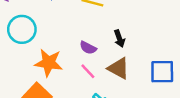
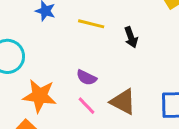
black arrow: (119, 39) -> (131, 37), moved

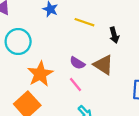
orange star: (40, 96) -> (40, 74), turned 30
brown triangle: (123, 102) -> (103, 65), moved

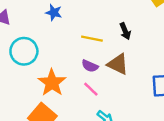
yellow line: (84, 22) -> (92, 39), moved

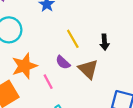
yellow line: (92, 39) -> (73, 39), turned 30
pink line: (91, 89) -> (48, 82), moved

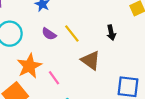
black arrow: (104, 42) -> (111, 33), moved
purple semicircle: (63, 62) -> (49, 34), moved

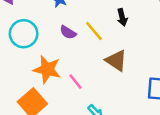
black arrow: (111, 33) -> (122, 17), moved
orange star: (29, 66) -> (47, 69), turned -30

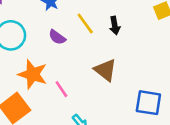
yellow line: (94, 31) -> (85, 24), moved

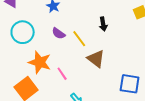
yellow line: (85, 24) -> (79, 39), moved

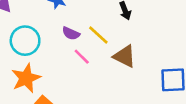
orange star: (40, 62) -> (26, 78), moved, turned -30
pink line: (62, 74) -> (82, 57), moved

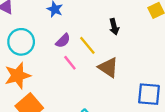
purple semicircle: (71, 33) -> (63, 41), turned -77

